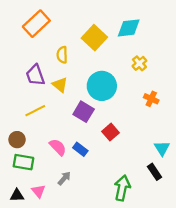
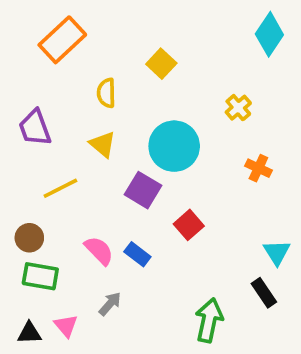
cyan diamond: (129, 28) -> (269, 34), moved, turned -50
yellow square: (94, 38) -> (161, 64), size x0.7
purple trapezoid: (35, 75) -> (35, 128), moved

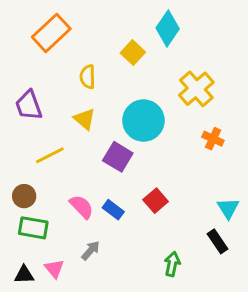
cyan diamond: (269, 34) -> (168, 28), moved
yellow cross: (238, 108) -> (196, 89), size x1.6
red square: (189, 225) -> (156, 201), moved
green arrow: (209, 320) -> (172, 264), size x0.7

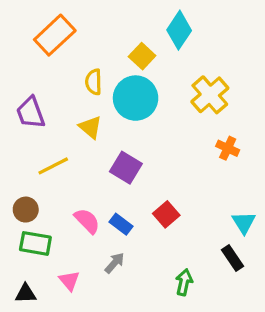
cyan circle: (143, 121) -> (136, 98), moved
gray arrow: (91, 250) -> (115, 263), moved
pink triangle: (54, 269) -> (69, 281), moved

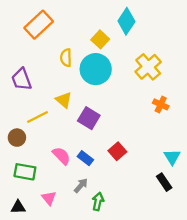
yellow triangle: (90, 127) -> (64, 100), moved
brown circle: (26, 210) -> (17, 138), moved
green arrow: (184, 282) -> (98, 201), moved

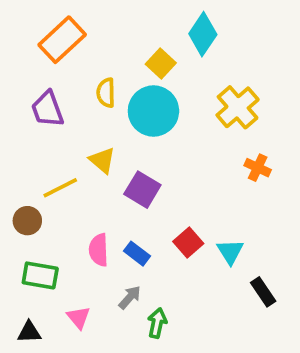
purple trapezoid: (21, 79) -> (47, 109), moved
pink semicircle: (61, 156) -> (99, 250), turned -138
cyan triangle: (172, 157) -> (230, 252), moved

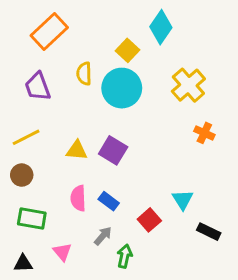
yellow triangle: (102, 160) -> (77, 150), moved, turned -35
yellow line: (60, 188) -> (26, 137), moved
red square: (188, 243) -> (149, 220), moved
black rectangle: (263, 292) -> (209, 232), turned -30

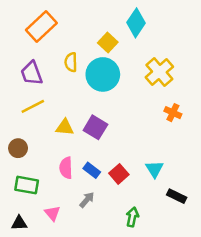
yellow line: (26, 137) -> (33, 106), moved
red square: (149, 220) -> (119, 174), moved
green arrow: (125, 256) -> (132, 217), moved

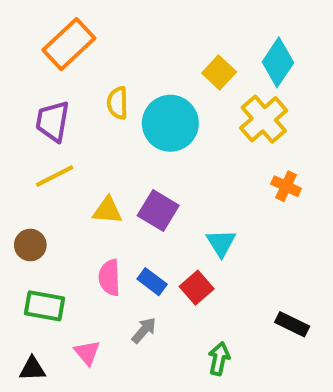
cyan diamond: (136, 23) -> (278, 62), moved
yellow square: (108, 43) -> (219, 72), moved
purple trapezoid: (32, 73) -> (53, 121), turned 30
cyan triangle: (154, 169) -> (221, 243), moved

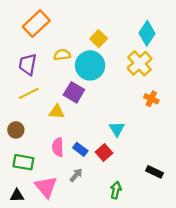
yellow square: (219, 72) -> (99, 39), moved
yellow semicircle: (118, 103) -> (62, 55), turned 84
purple square: (158, 211) -> (74, 92), moved
pink triangle: (87, 353) -> (46, 187), size x1.6

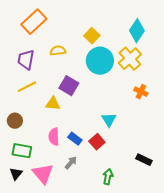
cyan circle: (90, 65) -> (100, 61), moved
black triangle: (17, 196) -> (16, 174), moved, turned -48

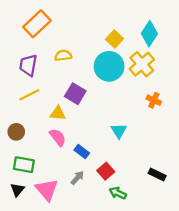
yellow square: (92, 36) -> (114, 39), moved
pink semicircle: (54, 137) -> (58, 137), moved, turned 144
red square: (97, 142) -> (106, 171), moved
green arrow: (108, 177) -> (118, 193), turned -77

